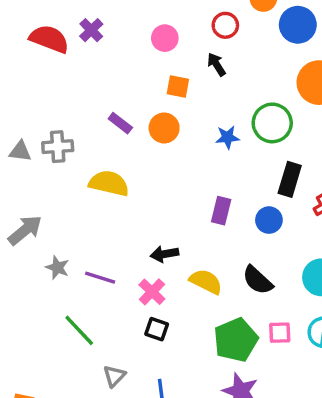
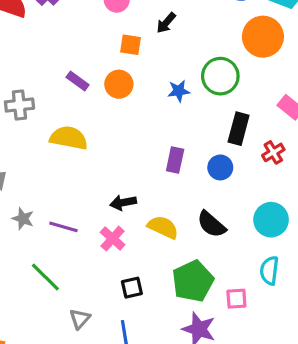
black arrow: (216, 64) -> (166, 23), turned -105
black square: (157, 329) -> (132, 288), moved, turned -30
pink square: (280, 333) -> (236, 299), moved

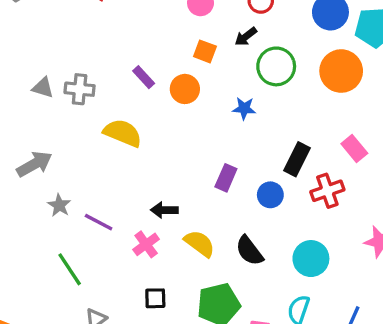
green circle: (220, 76) -> (276, 66), moved
red cross: (273, 152) -> (327, 191), size x1.4

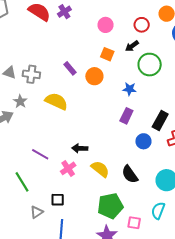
purple rectangle: (226, 178) -> (126, 116), moved
gray star: (59, 205) -> (20, 101), moved
black square: (155, 298) -> (58, 200), moved

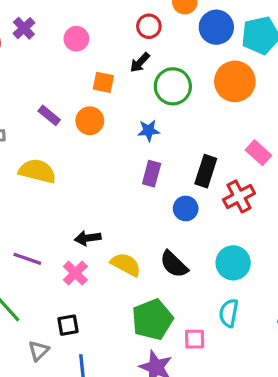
pink circle: (106, 25) -> (76, 39), moved

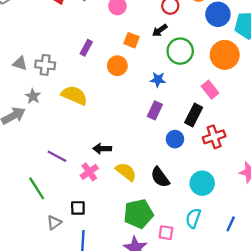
purple rectangle: (49, 115) -> (86, 48), moved, turned 70
pink rectangle: (258, 153) -> (210, 90), moved

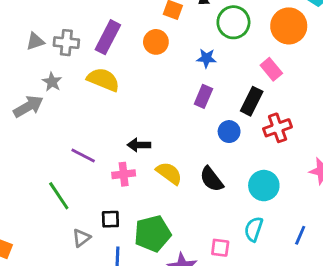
purple rectangle: (86, 48) -> (108, 37), moved, size x1.6
gray triangle: (20, 63) -> (35, 41), turned -35
pink cross: (89, 172) -> (124, 174), turned 30
green pentagon: (138, 214) -> (152, 234), moved

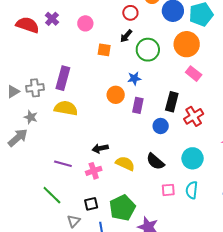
orange circle: (156, 42) -> (116, 95), moved
pink rectangle: (271, 69) -> (194, 74), moved
pink square: (220, 248) -> (168, 190), moved

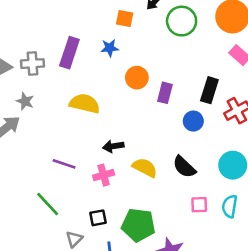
blue star: (134, 78) -> (110, 48), moved
yellow semicircle: (66, 108) -> (85, 104), moved
green pentagon: (122, 208) -> (138, 225), turned 30

